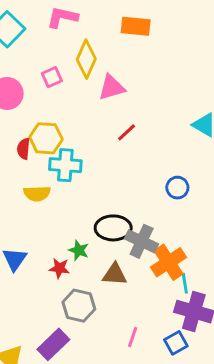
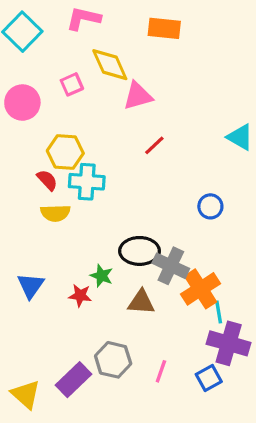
yellow diamond: (86, 59) -> (110, 65), turned -48
red semicircle: (24, 149) -> (47, 180), moved, turned 132
gray hexagon: (79, 306) -> (113, 360), moved

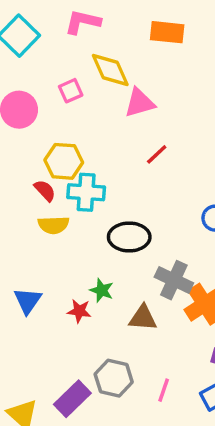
black ellipse: (139, 251) -> (129, 237), moved

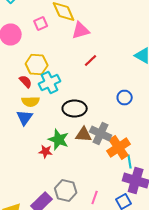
cyan cross: (86, 192) -> (50, 82), turned -30
green star: (102, 290) -> (59, 140), size x1.5
blue triangle: (28, 301) -> (25, 118), moved
brown triangle: (143, 318) -> (84, 134), moved

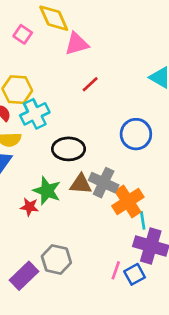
pink square: (41, 24) -> (23, 34), turned -32
blue circle: (125, 98) -> (136, 134), size x1.5
pink line: (95, 198) -> (116, 270), moved

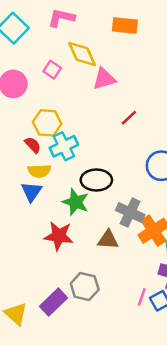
red line: (90, 84) -> (129, 118), moved
brown triangle: (81, 184) -> (108, 240), moved
green star: (47, 191) -> (76, 202), moved
red star: (29, 207) -> (59, 236), size x1.6

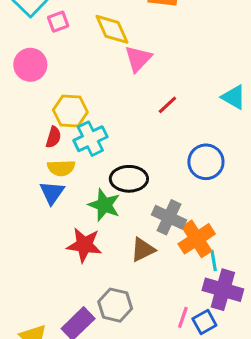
pink square: (52, 70) -> (58, 22), moved, turned 36
pink triangle: (104, 79) -> (138, 59), turned -30
red semicircle: (33, 145) -> (53, 137), turned 60
brown triangle: (108, 240) -> (143, 250), turned -30

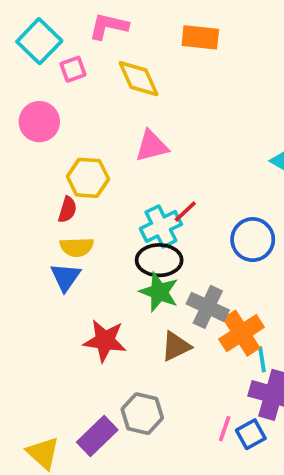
pink triangle: (138, 59) -> (152, 146), moved, turned 32
red line: (167, 105) -> (185, 211), moved
cyan cross: (90, 139) -> (161, 226), moved
green star: (104, 205) -> (159, 292), moved

